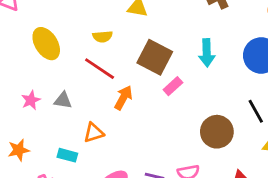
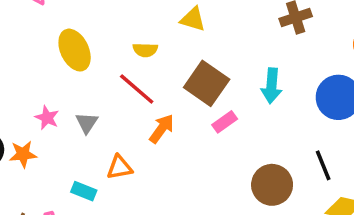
pink star: (31, 100) -> (47, 118), turned -30
gray triangle: (63, 100) -> (87, 123), turned 48
orange star: (19, 150) -> (23, 154), moved

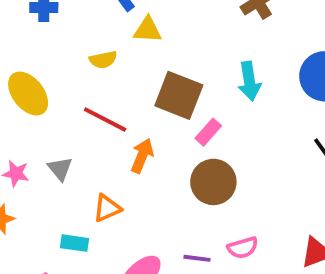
yellow semicircle: (145, 50) -> (103, 60), moved
brown circle: (272, 185) -> (213, 182), moved

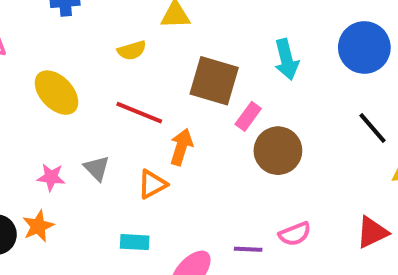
brown circle: (213, 182) -> (278, 151), moved
orange triangle: (107, 208) -> (152, 184), moved
cyan rectangle: (74, 243) -> (135, 242), moved

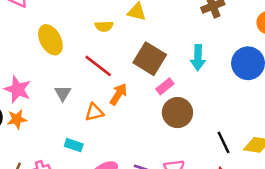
black line: (373, 128) -> (224, 142), moved
pink star: (51, 177) -> (18, 89), moved, size x1.5

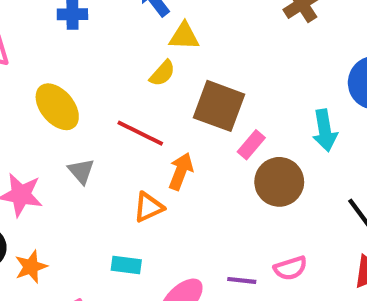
yellow semicircle: (104, 26) -> (162, 73), moved, turned -36
cyan arrow: (198, 58) -> (325, 130), moved
gray triangle: (63, 93) -> (81, 171), moved
orange star: (17, 119) -> (31, 267), moved

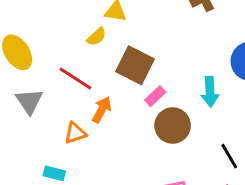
gray triangle: (81, 171) -> (29, 101), size x1.4

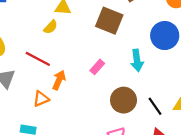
brown square: (135, 65) -> (109, 21), moved
brown circle: (173, 125) -> (124, 100), moved

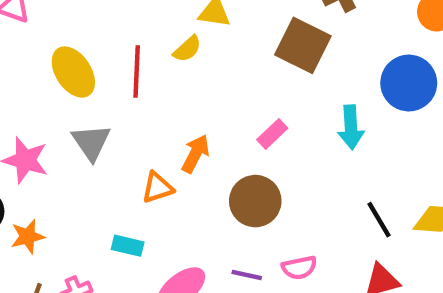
red line: (38, 59) -> (137, 72), moved, turned 60
brown circle: (124, 100) -> (255, 201), moved

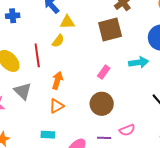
brown square: (303, 45) -> (110, 30), turned -30
cyan arrow: (351, 127) -> (139, 62), turned -84
orange arrow: (195, 154) -> (57, 80), moved

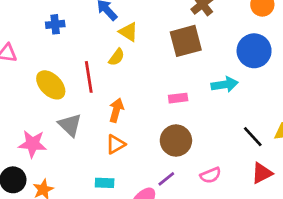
yellow triangle: (67, 22) -> (128, 32), turned 35
pink rectangle: (104, 72) -> (178, 98), turned 48
purple line: (104, 138) -> (166, 179), moved, turned -40

